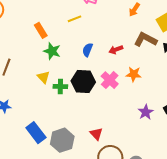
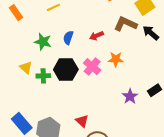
orange rectangle: (41, 30) -> (16, 13), moved
green star: (52, 51) -> (43, 42), moved

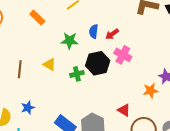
red arrow: (96, 36) -> (112, 34), moved
orange star: (116, 59) -> (151, 91), moved
yellow triangle: (26, 68) -> (49, 64), moved

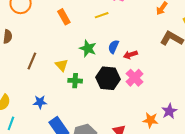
green cross: (77, 74) -> (75, 81), moved
blue star: (28, 108) -> (40, 102), moved

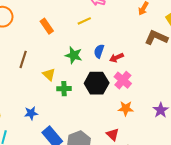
brown line: (32, 61) -> (23, 59), moved
orange star: (151, 120) -> (126, 108), moved

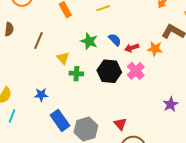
blue semicircle: (99, 51) -> (115, 40), turned 112
orange star: (126, 108) -> (155, 49), moved

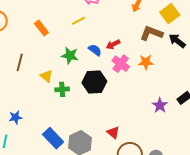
red arrow: (132, 48) -> (113, 44), moved
orange star: (155, 49) -> (146, 62), moved
pink cross: (136, 71) -> (121, 64), moved
blue star: (41, 95) -> (16, 117), moved

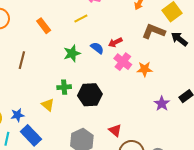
green star: (70, 56) -> (72, 53), turned -30
orange star: (146, 62) -> (145, 69), moved
yellow triangle: (46, 76) -> (48, 105), moved
black hexagon: (94, 82) -> (90, 95), moved
blue rectangle: (53, 138) -> (31, 135), moved

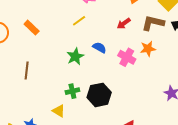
orange rectangle: (44, 26) -> (32, 28), moved
red arrow: (115, 42) -> (124, 23), moved
orange star: (145, 69) -> (148, 49), moved

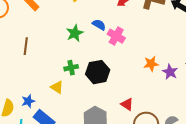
orange star: (148, 49) -> (151, 64), moved
pink cross: (127, 57) -> (116, 36), moved

